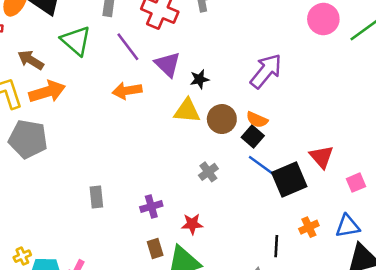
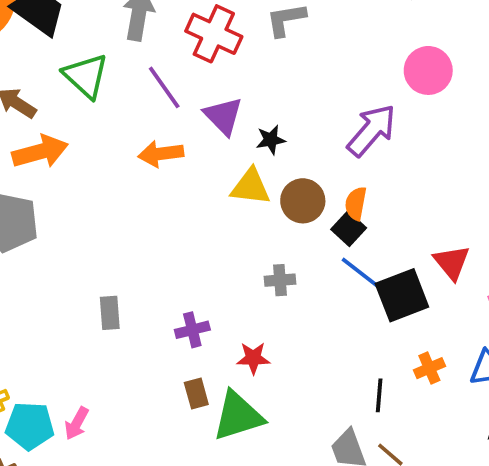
pink circle: (323, 19) -> (428, 70), moved
orange semicircle: (257, 120) -> (356, 203), turned 75
gray cross: (208, 172) -> (280, 280), turned 30

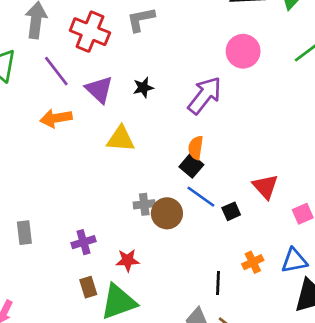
black star: (271, 140) -> (143, 88), moved
brown circle: (303, 201) -> (167, 213), moved
black square: (402, 295) -> (231, 211), size x0.5

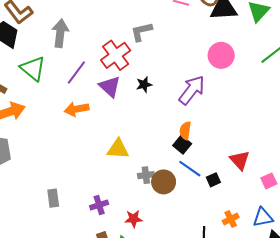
red cross: (90, 32) -> (116, 55), moved, turned 32
purple line: (56, 71) -> (76, 73), turned 75
yellow triangle: (121, 139) -> (118, 149), moved

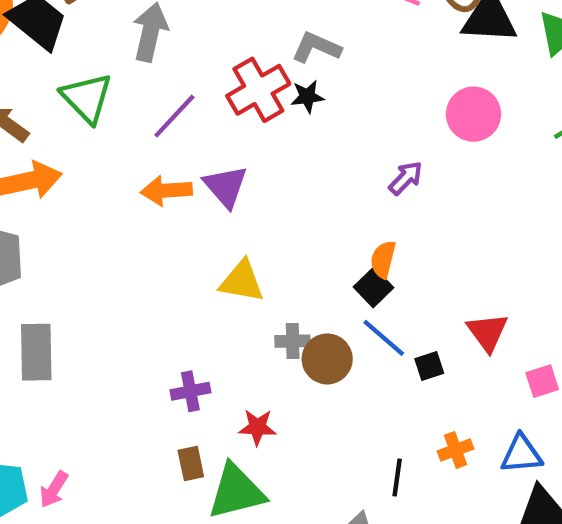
gray L-shape: (141, 32) -> (316, 47), turned 30
black star: (144, 85) -> (307, 97), moved
purple triangle: (110, 86) -> (226, 186), moved
purple arrow: (192, 90) -> (406, 178), size x0.6
gray rectangle: (53, 198) -> (36, 352), moved, size x1.5

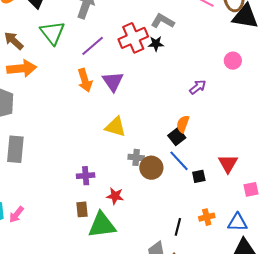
pink circle: (473, 114) -> (233, 61), size x0.7
orange arrow: (166, 191) -> (85, 80), turned -110

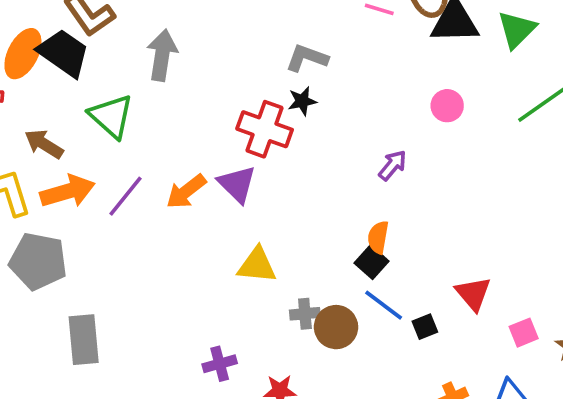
red cross: (133, 38) -> (265, 129), moved, turned -36
purple line: (93, 46) -> (125, 196), moved
orange arrow: (85, 80) -> (186, 191), turned 80

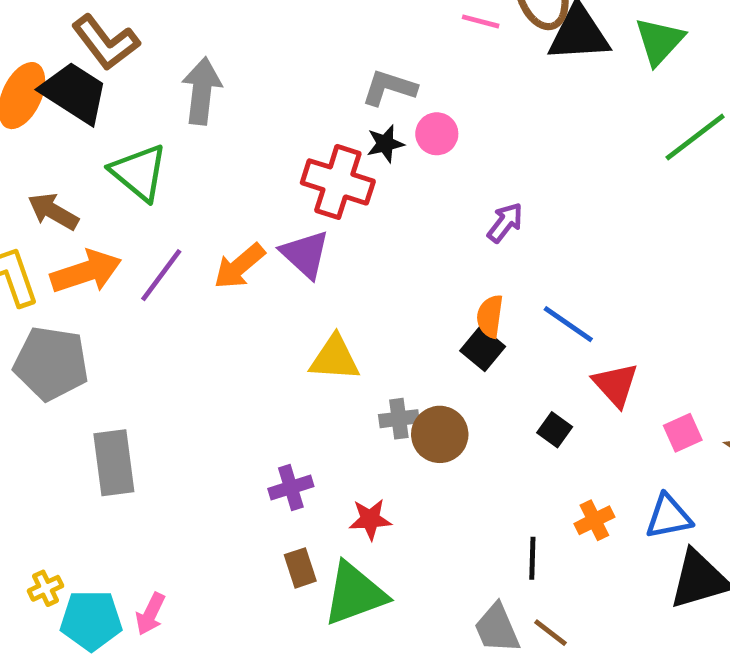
pink circle: (447, 106) -> (437, 134), moved
blue line: (384, 305) -> (568, 324), moved
black square: (425, 327) -> (555, 430), turned -30

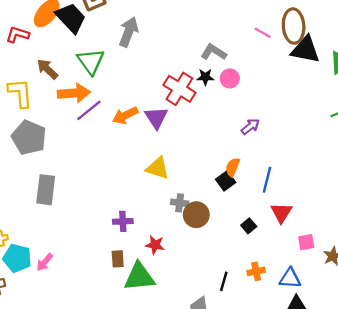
orange arrow: (86, 272) -> (74, 93), moved
blue line: (568, 324) -> (267, 180), turned 55

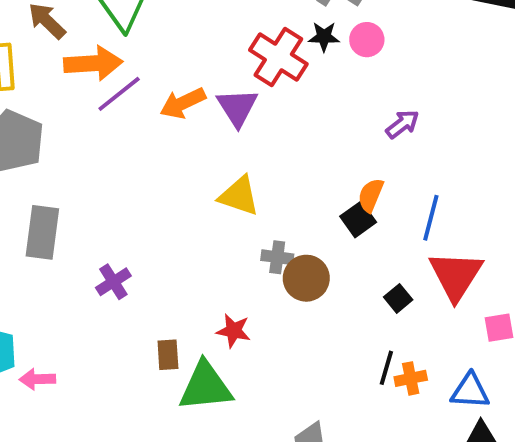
red triangle: (281, 213) -> (456, 276), size x1.4
purple cross: (123, 221) -> (113, 282), moved, turned -30
pink arrow: (45, 262) -> (37, 379), moved, turned 48
black line: (224, 281) -> (386, 368), moved

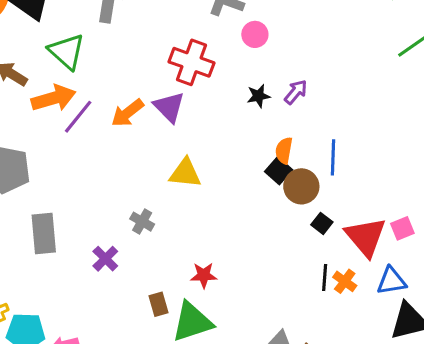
black star: (324, 37) -> (258, 96), moved
gray cross: (277, 257) -> (142, 222), moved, turned 35
red triangle: (456, 276) -> (366, 237), moved
brown circle: (306, 278) -> (301, 186), moved
orange cross: (411, 378) -> (345, 281), turned -30

